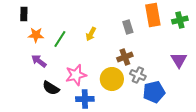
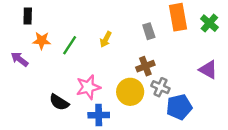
green cross: (180, 20) -> (209, 23), turned -35
purple triangle: (179, 60) -> (208, 70), turned -30
purple arrow: (39, 61) -> (19, 59), moved

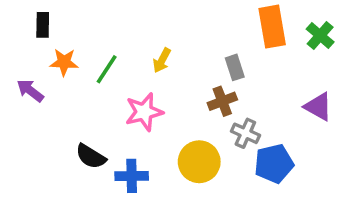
gray rectangle: (149, 31) -> (235, 67), moved
pink star: (88, 87) -> (144, 112), moved
yellow circle: (130, 92) -> (199, 162), moved
blue cross: (99, 115) -> (132, 176), moved

